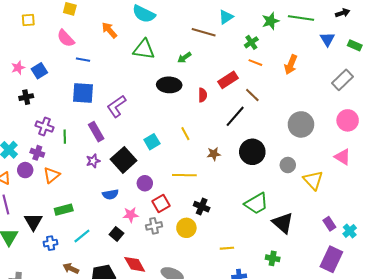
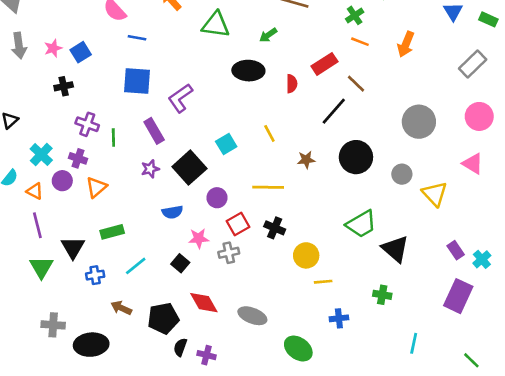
black cross: (202, 207) -> (275, 228), moved
yellow circle: (186, 228) -> (306, 255), moved

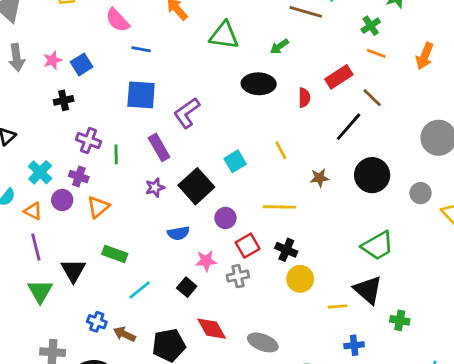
green rectangle: (112, 232) -> (115, 254), turned 35
black triangle: (395, 249) -> (368, 290), moved
yellow circle: (306, 255) -> (300, 279), moved
blue cross: (95, 275) -> (97, 322), moved, turned 30

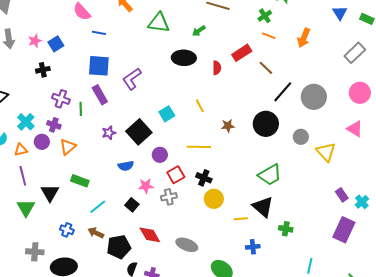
black line: (349, 127) -> (283, 92), moved
purple rectangle: (159, 147) -> (100, 95), moved
orange triangle: (33, 211) -> (21, 150), turned -40
brown arrow: (124, 334) -> (96, 233), moved

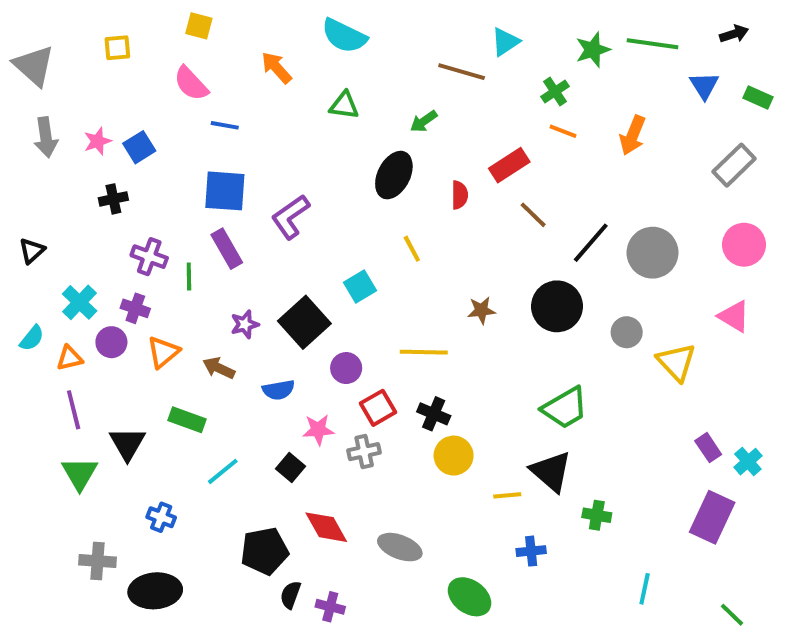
green triangle: (159, 23) -> (344, 105), size x0.7
black ellipse: (184, 58) -> (394, 175), turned -65
brown line: (266, 68) -> (533, 215), moved
yellow line: (200, 106) -> (412, 249), moved
brown arrow: (96, 233) -> (219, 368), moved

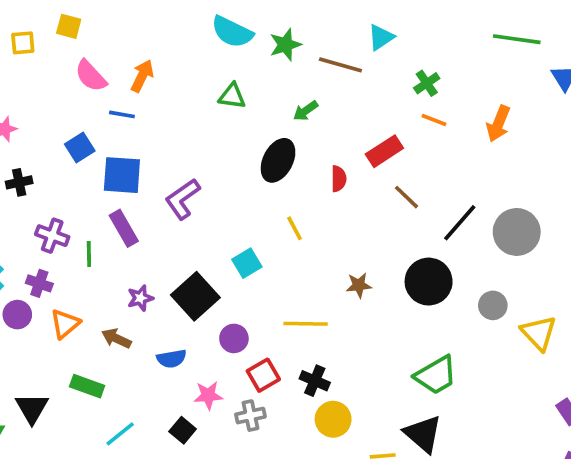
yellow square: (199, 26) -> (69, 26), moved
green star: (593, 50) -> (285, 45), moved
orange arrow: (277, 68) -> (142, 76), moved, turned 68
blue square: (139, 147) -> (80, 148), moved

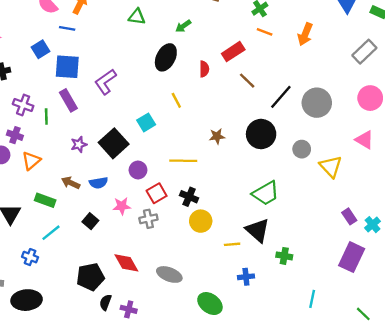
brown arrow: (116, 338) -> (71, 183), moved
black square: (183, 430) -> (90, 221), moved
cyan line: (120, 434) -> (51, 233), moved

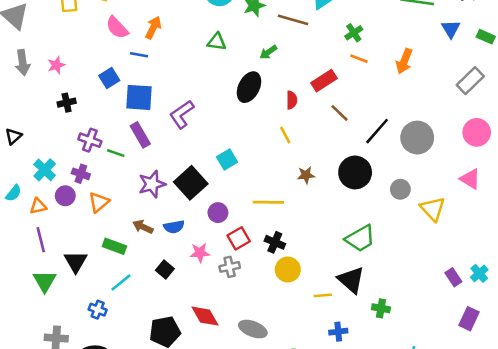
yellow line: (176, 100) -> (285, 135), moved
green line: (46, 117) -> (116, 153), turned -70
purple star: (79, 144) -> (152, 184), size x1.5
purple rectangle: (349, 216) -> (453, 277), moved
purple rectangle: (352, 257) -> (469, 319), moved, size x0.7

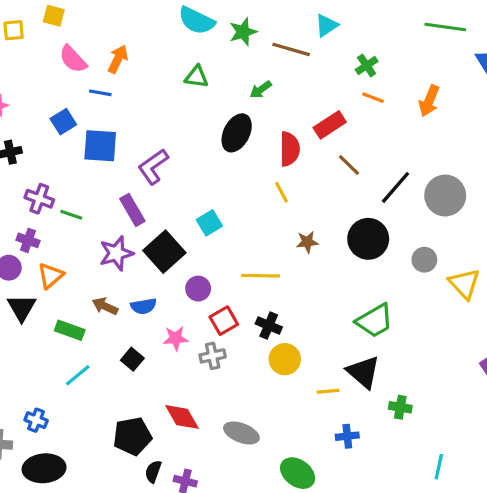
red semicircle: (292, 100) -> (290, 149), size x1.5
purple rectangle: (140, 135) -> (132, 210), moved
black triangle: (76, 262) -> (22, 308), moved
blue cross: (98, 310) -> (36, 420), moved

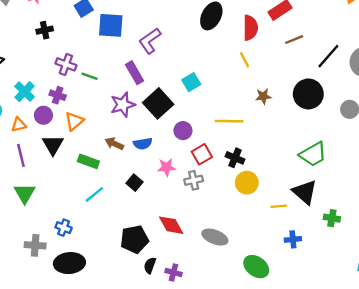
brown line: (349, 165) -> (294, 40), turned -66

